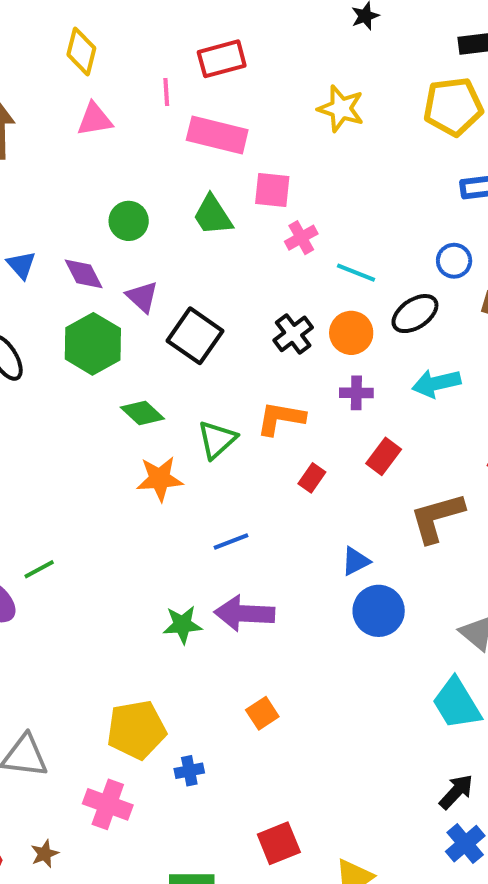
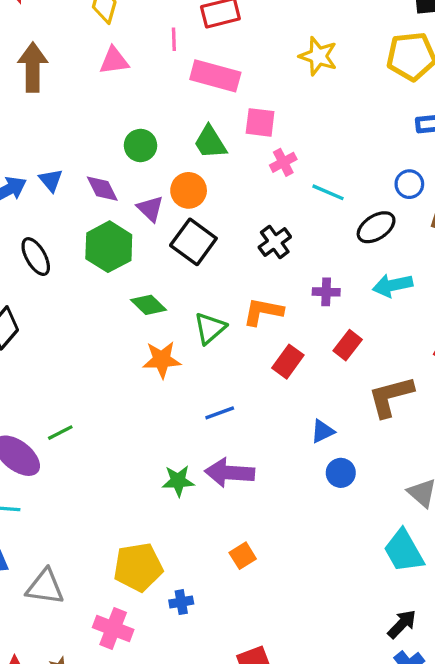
orange circle: (351, 333) -> (189, 190), moved
red rectangle: (312, 478) -> (288, 362), size x1.4
blue circle: (379, 611) -> (341, 473), size x0.7

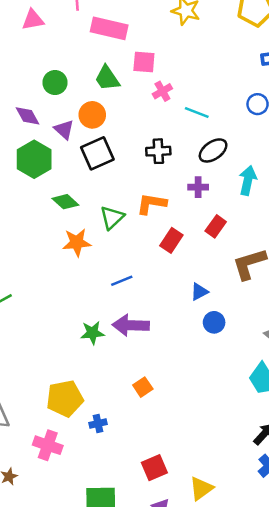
black ellipse: (376, 227) -> (213, 150), moved
black square: (193, 242) -> (97, 153), turned 32
black cross: (275, 242) -> (158, 151), turned 35
cyan arrow: (393, 285) -> (248, 180), turned 116

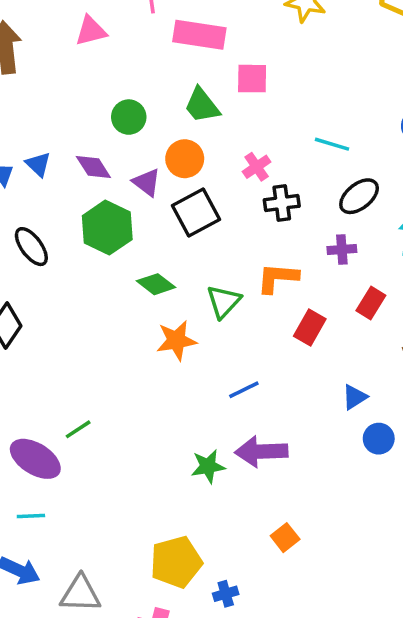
pink cross: (162, 91) -> (257, 167), moved

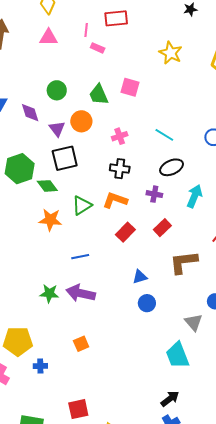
pink rectangle: (199, 35) -> (98, 48), moved, size x0.5
black cross: (282, 203) -> (120, 169), moved
black square: (196, 212) -> (65, 158), moved
green hexagon: (107, 228) -> (20, 169), moved

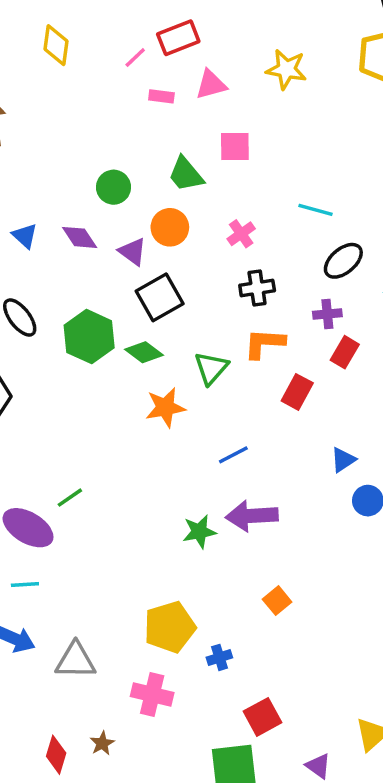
pink line: (86, 30) -> (135, 58), moved, turned 56
pink triangle: (49, 37) -> (211, 85), moved
red rectangle: (162, 228) -> (345, 352), moved
red square: (78, 409) -> (262, 717), moved

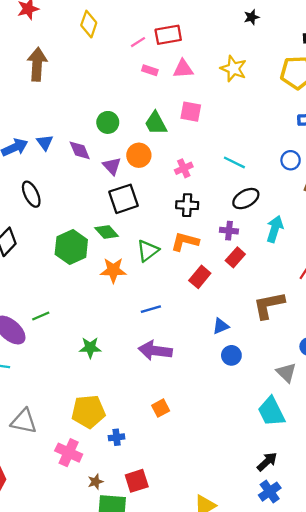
green hexagon: (89, 337) -> (71, 247), moved
green star: (199, 532) -> (90, 348), moved
brown star: (102, 743) -> (95, 482), moved

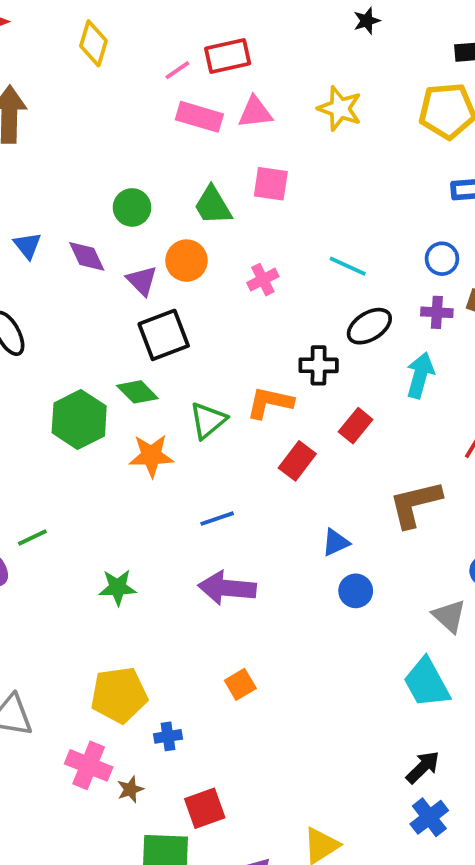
pink rectangle: (150, 70) -> (199, 117), size x1.6
black cross: (187, 205) -> (319, 365), moved
purple cross: (229, 231) -> (437, 312), moved
brown star: (95, 482) -> (130, 789), moved

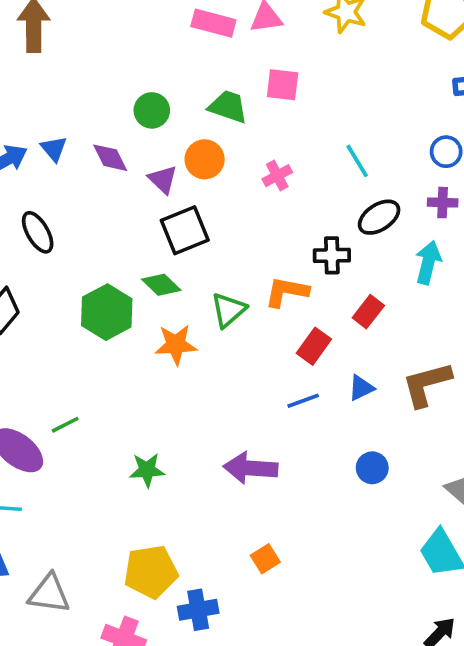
green trapezoid: (213, 205) -> (228, 107), turned 141
cyan line: (348, 266) -> (357, 161), turned 36
blue line: (217, 519) -> (303, 401), moved
blue triangle: (336, 542) -> (361, 388), moved
blue cross: (168, 736) -> (198, 610), size x1.5

